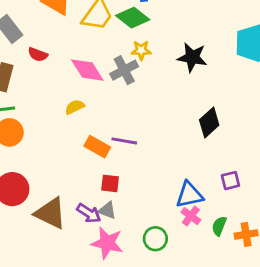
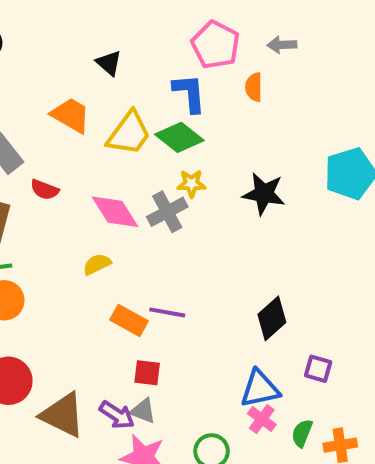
black diamond: (209, 123) -> (272, 318), moved
purple square: (230, 181) -> (318, 369), turned 30

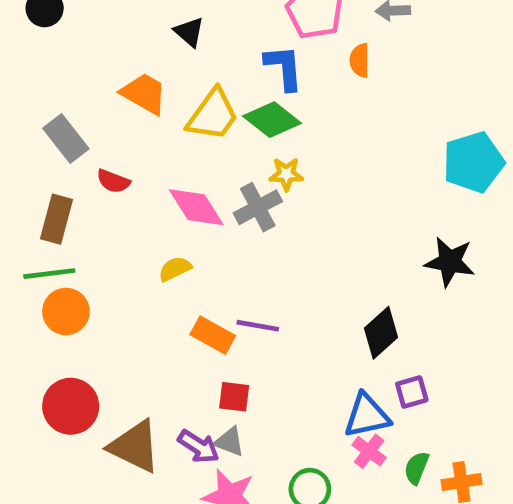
black star: (264, 194) -> (450, 262), moved
purple square: (318, 369) -> (412, 392), moved, turned -32

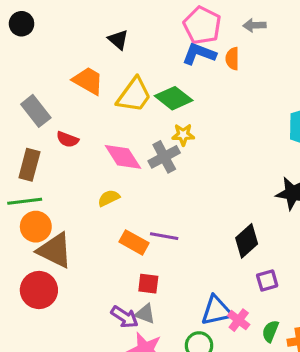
blue L-shape: (284, 67) -> (199, 54), moved, turned -64
blue triangle: (367, 416) -> (216, 311), moved
brown triangle: (135, 446) -> (55, 250), moved

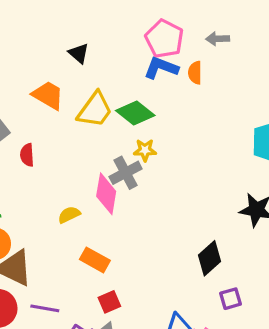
red semicircle: (67, 139) -> (27, 155), turned 65
pink diamond: (123, 157) -> (106, 194), moved, turned 42
purple line: (164, 236) -> (45, 308), moved
red square: (148, 284) -> (109, 302), turned -30

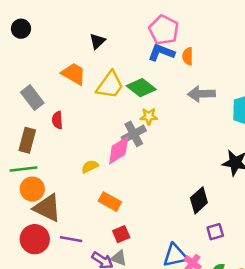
gray arrow: (218, 39) -> (201, 94), moved, size x1.5
black triangle: (79, 53) -> (97, 41), turned 36
pink diamond: (106, 194) -> (119, 150), turned 48

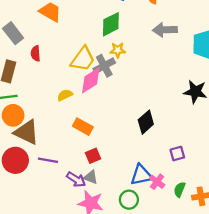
yellow trapezoid: (110, 85) -> (83, 59), moved
green diamond: (141, 88) -> (111, 24), turned -65
black diamond: (199, 200) -> (146, 122), moved

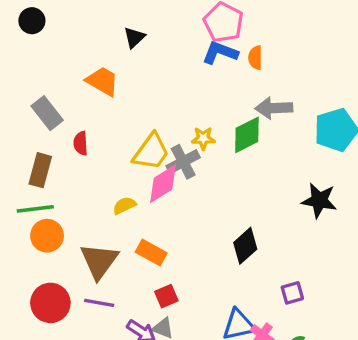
green diamond: (111, 24) -> (247, 135), moved
brown triangle: (27, 132) -> (99, 261), moved, turned 40

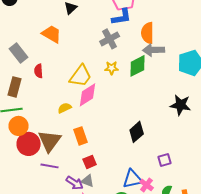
blue L-shape: (220, 53) -> (122, 17), turned 150
orange semicircle: (255, 58) -> (148, 33), moved, size x1.5
gray cross: (183, 162) -> (110, 39), moved
orange rectangle: (151, 253) -> (81, 136), turned 42
red circle: (50, 303) -> (29, 144), moved

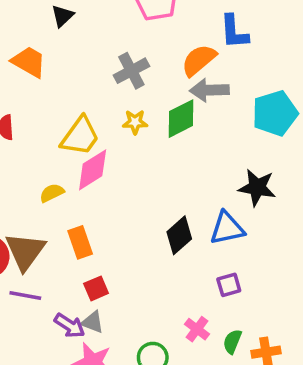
blue L-shape: (122, 17) -> (234, 32), moved, turned 95
orange semicircle: (148, 33) -> (199, 60), turned 50
blue triangle: (133, 179) -> (227, 228), moved

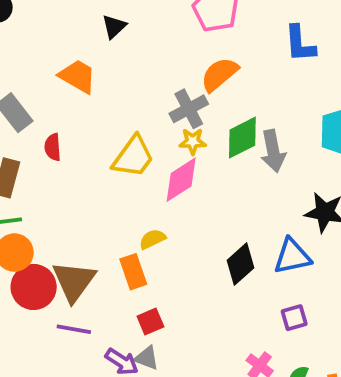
orange semicircle: (199, 60) -> (219, 74), moved
gray cross: (131, 71) -> (189, 109), moved
gray arrow: (209, 90) -> (273, 151), moved, turned -99
pink diamond: (93, 170) -> (181, 180), moved
yellow semicircle: (52, 193) -> (152, 239), moved

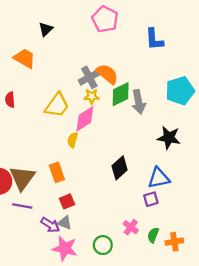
orange semicircle: (219, 74) -> (107, 74), moved, turned 80
yellow semicircle: (152, 239) -> (73, 140), moved, turned -48
blue triangle: (292, 256) -> (159, 178), moved

